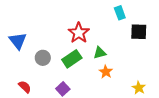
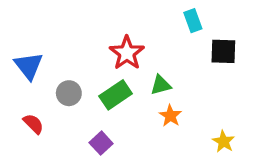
red semicircle: (25, 87) -> (33, 124), moved

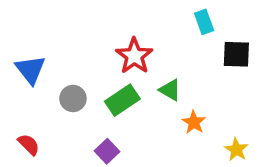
green triangle: (161, 85) -> (170, 90), turned 45
orange star: (170, 116) -> (194, 122), moved
red semicircle: (33, 124) -> (29, 144), moved

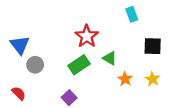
black square: (236, 54) -> (153, 46), moved
gray circle: (73, 98) -> (35, 65), moved
yellow star: (236, 150) -> (153, 79), moved

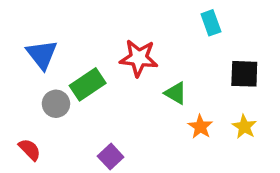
red star: (87, 36) -> (139, 58), turned -30
blue triangle: (20, 45) -> (42, 54), moved
green rectangle: (79, 65) -> (88, 84), moved

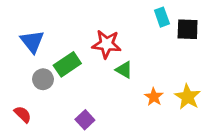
black square: (244, 74) -> (188, 29), moved
green triangle: (176, 93) -> (124, 70), moved
yellow star: (244, 127) -> (188, 97), size x1.4

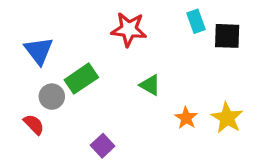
red star: (107, 44) -> (129, 29), moved
red semicircle: (23, 114) -> (34, 124), moved

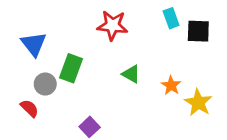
green rectangle: (81, 79) -> (71, 68), turned -36
orange star: (186, 118) -> (171, 85), moved

